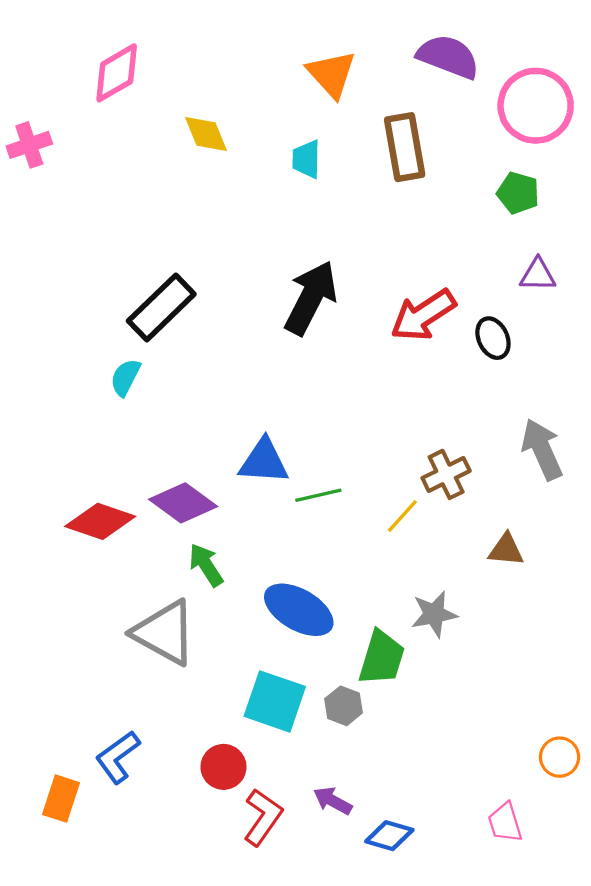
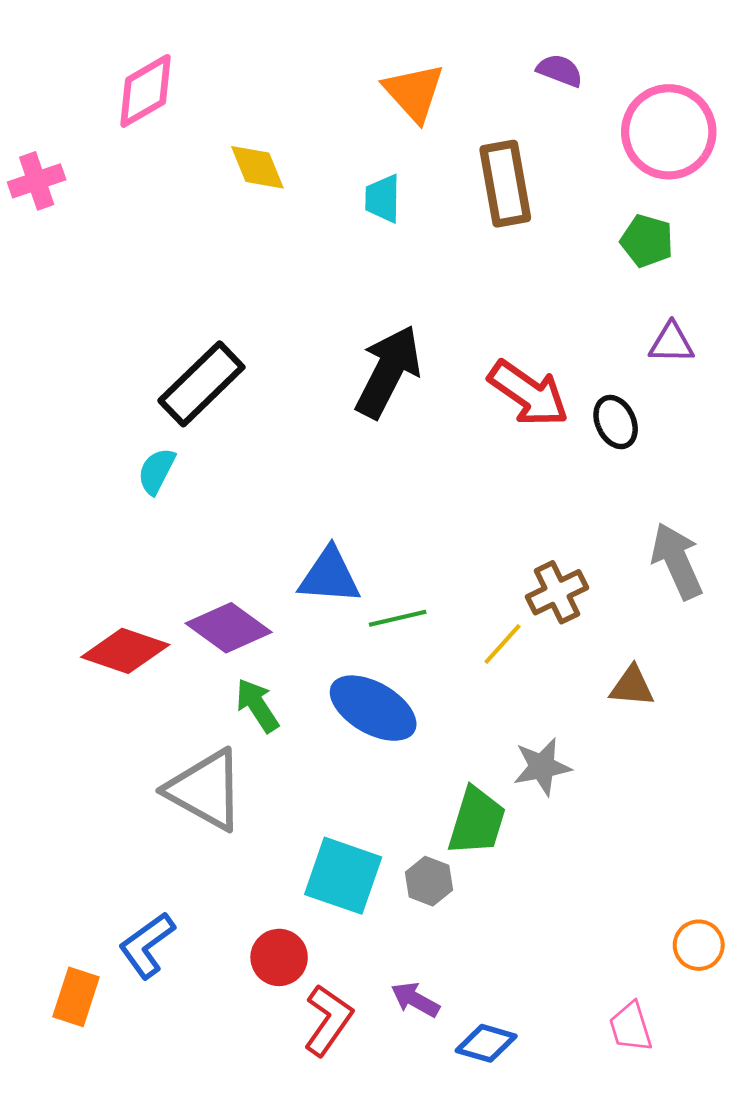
purple semicircle: (448, 57) -> (560, 71), size x0.6
red arrow: (423, 315) -> (528, 393), turned -112
blue ellipse: (299, 610) -> (373, 708), moved

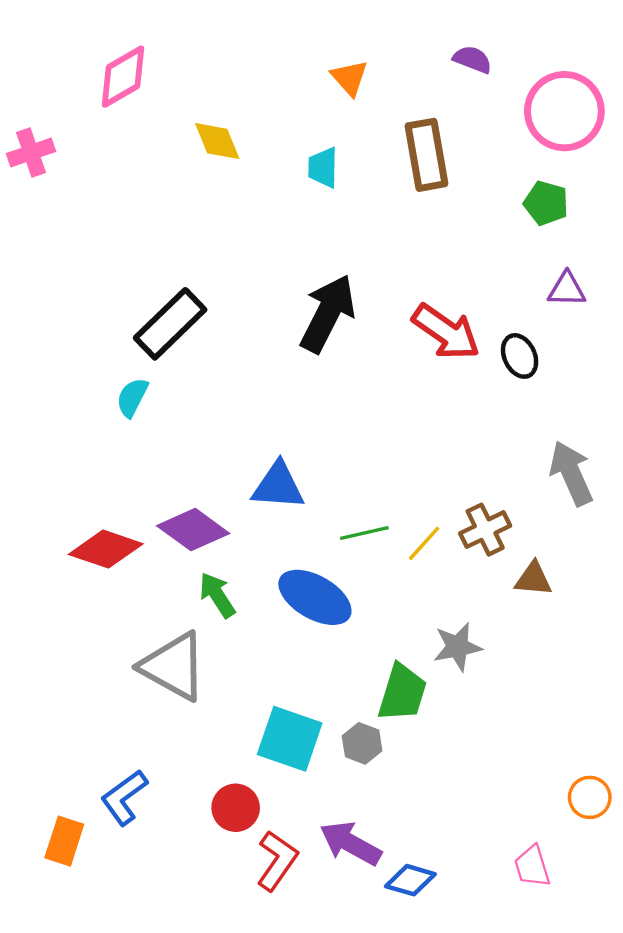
orange triangle: (414, 92) -> (349, 78), size x0.7
brown cross: (557, 592) -> (485, 530), moved
green line: (398, 618) -> (364, 533), moved
purple arrow: (415, 1000) -> (351, 843), size x1.5

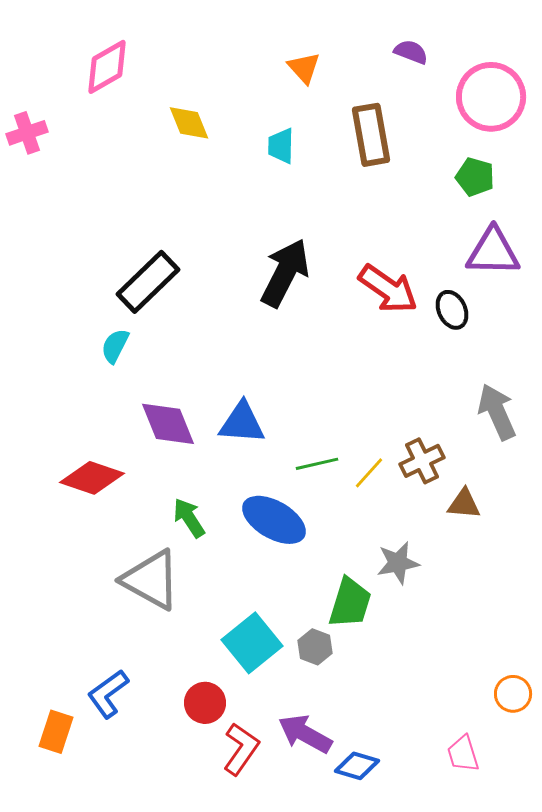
purple triangle: (567, 289) -> (493, 252), size x1.6
purple diamond: (193, 530) -> (168, 424), moved, turned 32
cyan square: (290, 739) -> (252, 643), turned 32

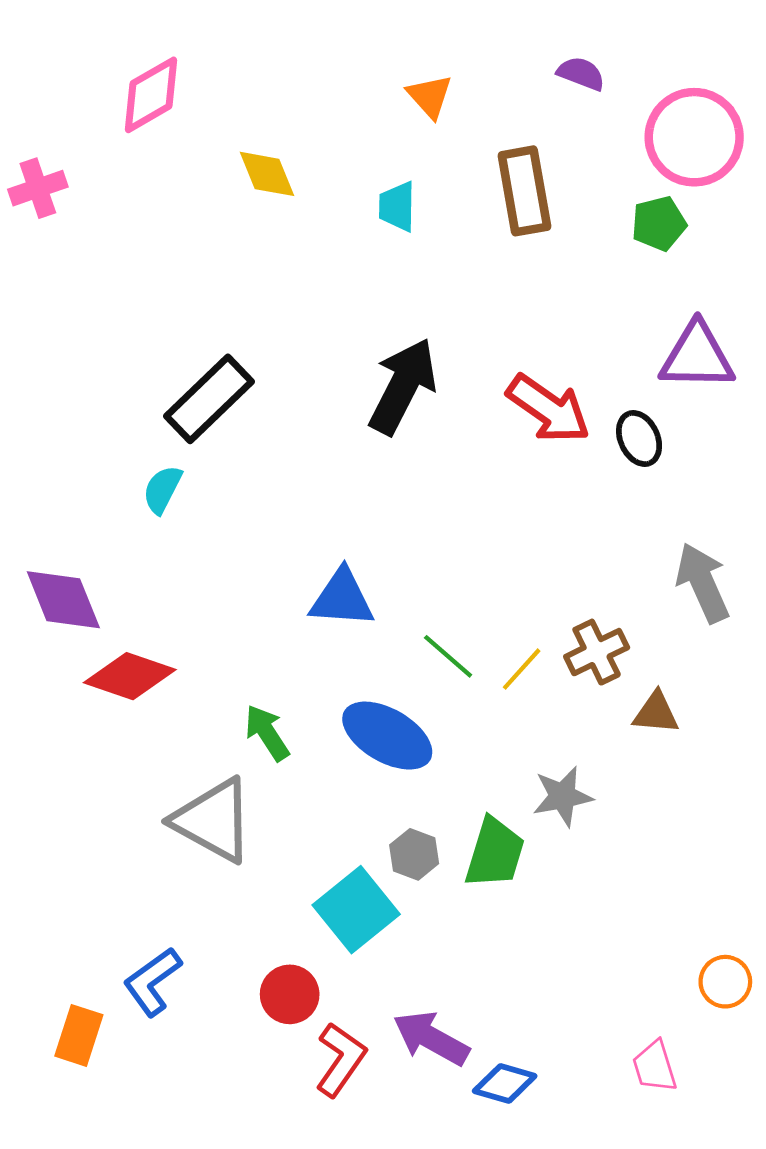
green pentagon: (475, 177) -> (659, 223), moved, turned -30
purple diamond: (168, 424) -> (63, 600), moved
green line: (317, 464) -> (448, 656), turned 54
gray hexagon: (315, 647) -> (414, 854), moved

